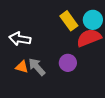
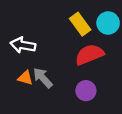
red semicircle: (89, 38) -> (89, 54), moved
purple circle: (68, 63) -> (86, 91), moved

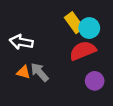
cyan circle: (108, 23) -> (89, 28), moved
purple circle: (86, 91) -> (95, 81), moved

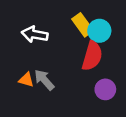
white arrow: (21, 42) -> (35, 34), moved
red semicircle: (83, 51) -> (92, 56), turned 128

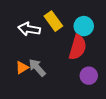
yellow rectangle: (83, 25) -> (53, 21), moved
orange triangle: (26, 80) -> (22, 68), turned -48

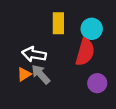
yellow rectangle: (53, 21) -> (58, 23), turned 36
white arrow: (29, 29) -> (34, 54), moved

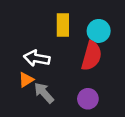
gray arrow: (41, 74) -> (44, 93), moved
purple circle: (97, 83) -> (88, 99), moved

